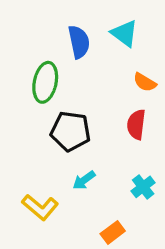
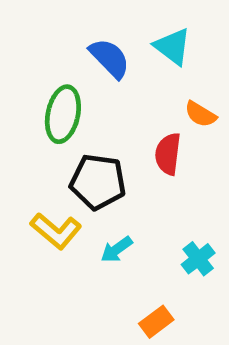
blue semicircle: (79, 42) -> (110, 58), turned -32
red semicircle: (136, 124) -> (168, 154), moved
yellow L-shape: (40, 207) -> (56, 231), moved

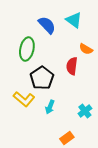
black pentagon: (98, 182) -> (42, 78), turned 30
cyan arrow: (117, 249) -> (50, 107), turned -32

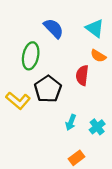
cyan triangle: (74, 20) -> (95, 28), moved
yellow L-shape: (24, 99) -> (18, 101), moved
cyan arrow: (50, 107) -> (71, 122), moved

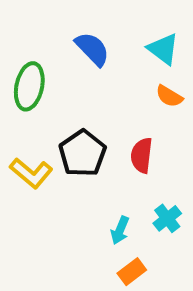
green ellipse: (31, 56) -> (29, 86), moved
red semicircle: (82, 75) -> (142, 155), moved
cyan arrow: (71, 122) -> (120, 230), moved

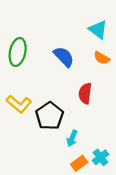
blue semicircle: (92, 49) -> (64, 57), moved
black pentagon: (82, 153) -> (50, 116), moved
cyan cross: (167, 218) -> (100, 157), moved

